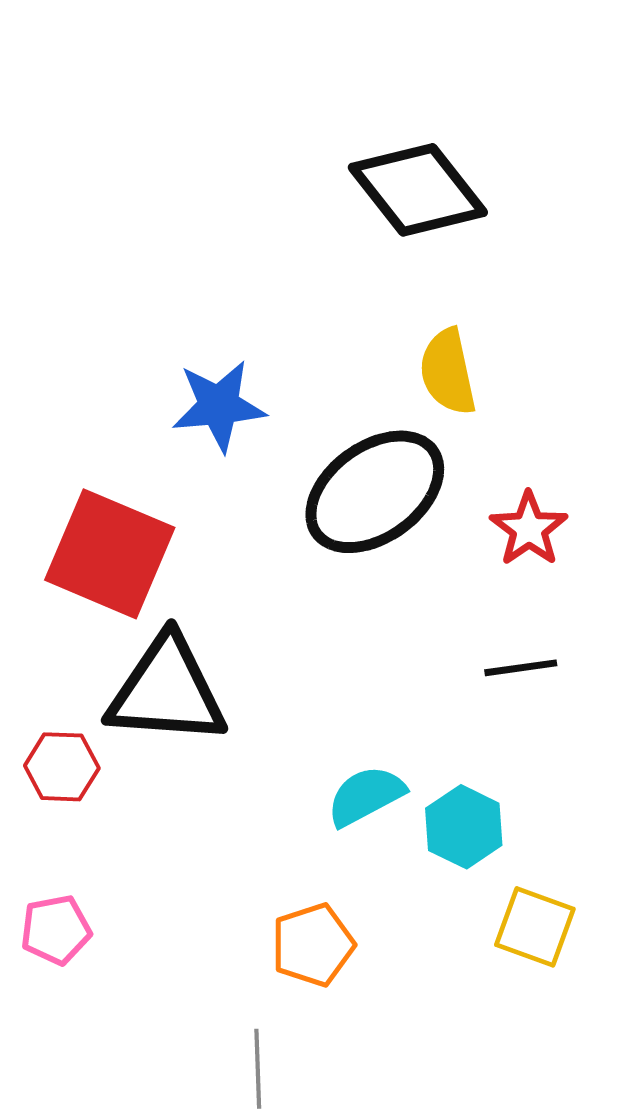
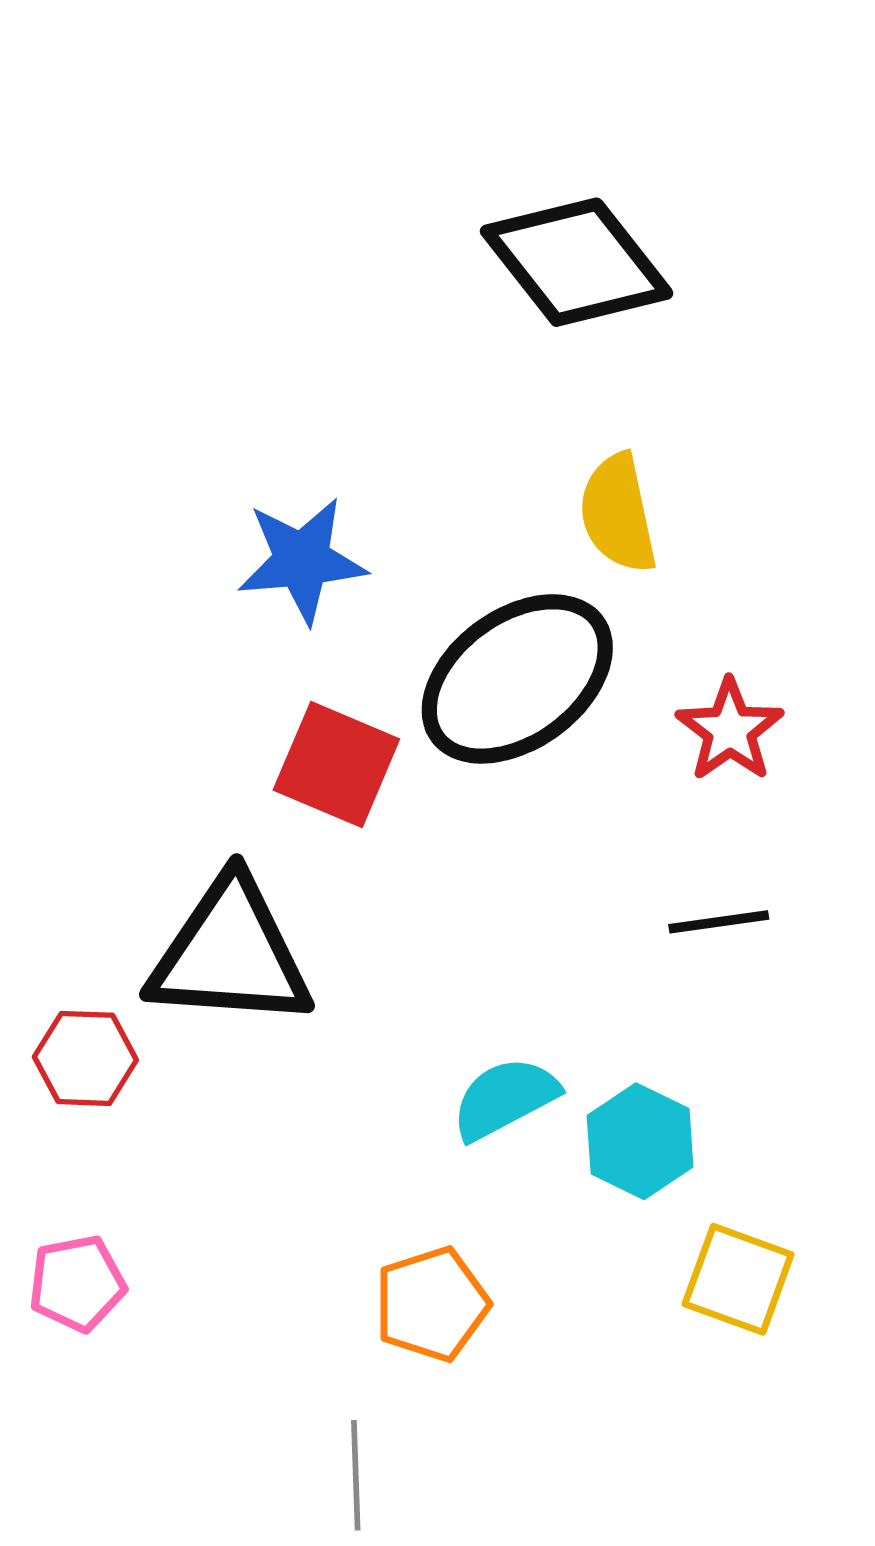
red square: (110, 554) -> (336, 764), moved, size x0.7

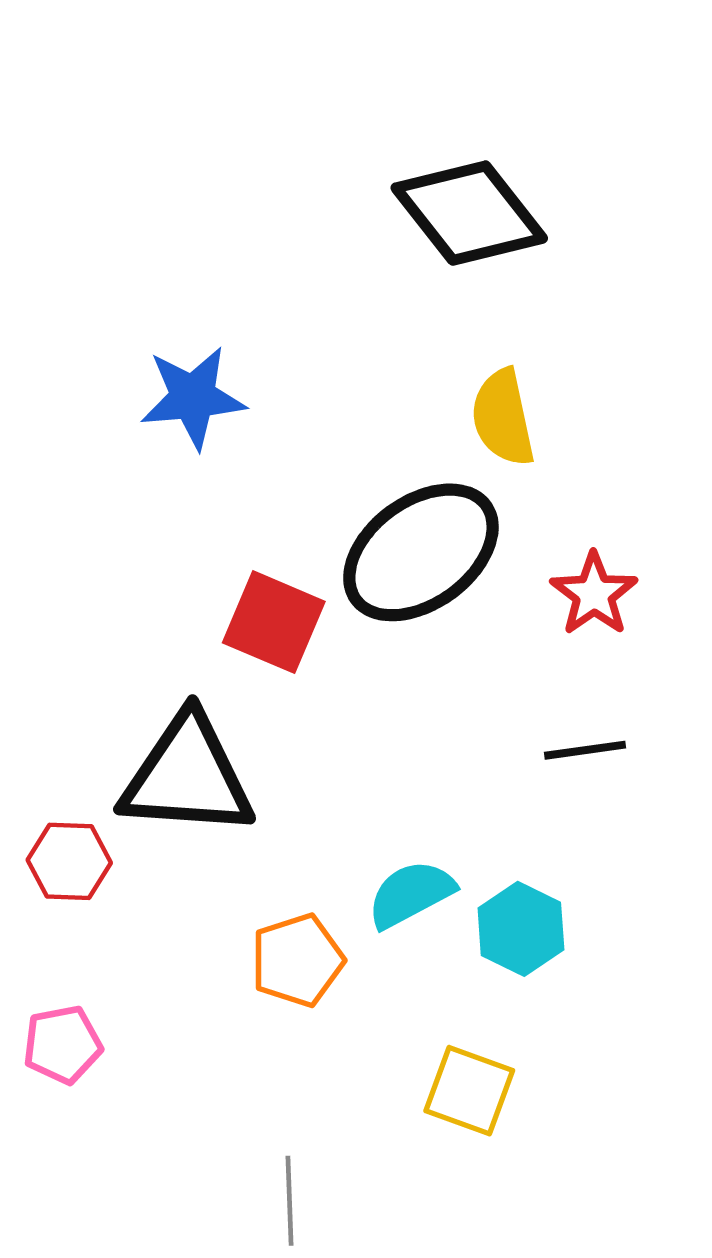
blue star: (302, 560) -> (193, 397), moved
yellow square: (738, 1279) -> (469, 1091), moved
orange pentagon: (432, 1304) -> (297, 960), moved

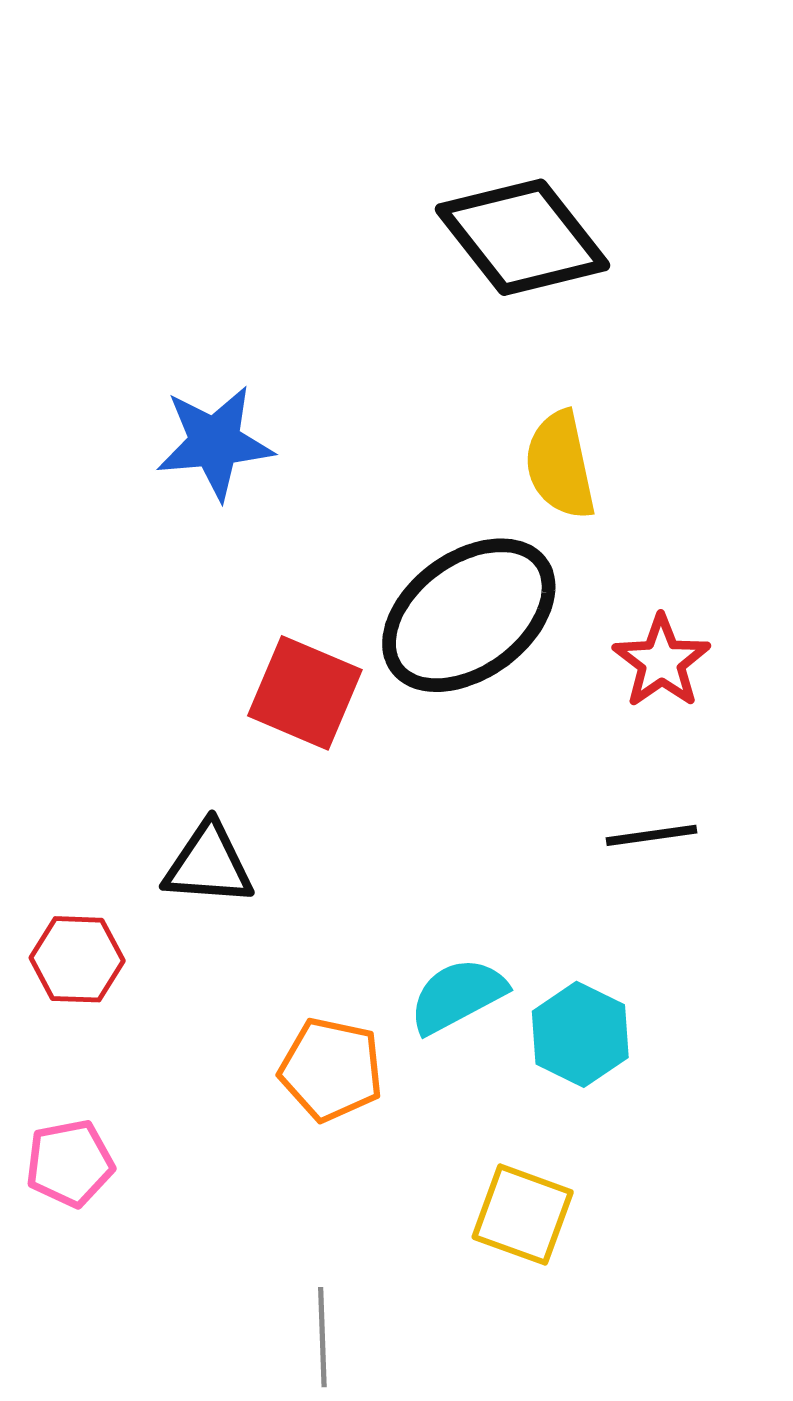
black triangle: (187, 776) -> (209, 864), size x0.6
orange pentagon: (297, 960) -> (331, 1069), turned 30

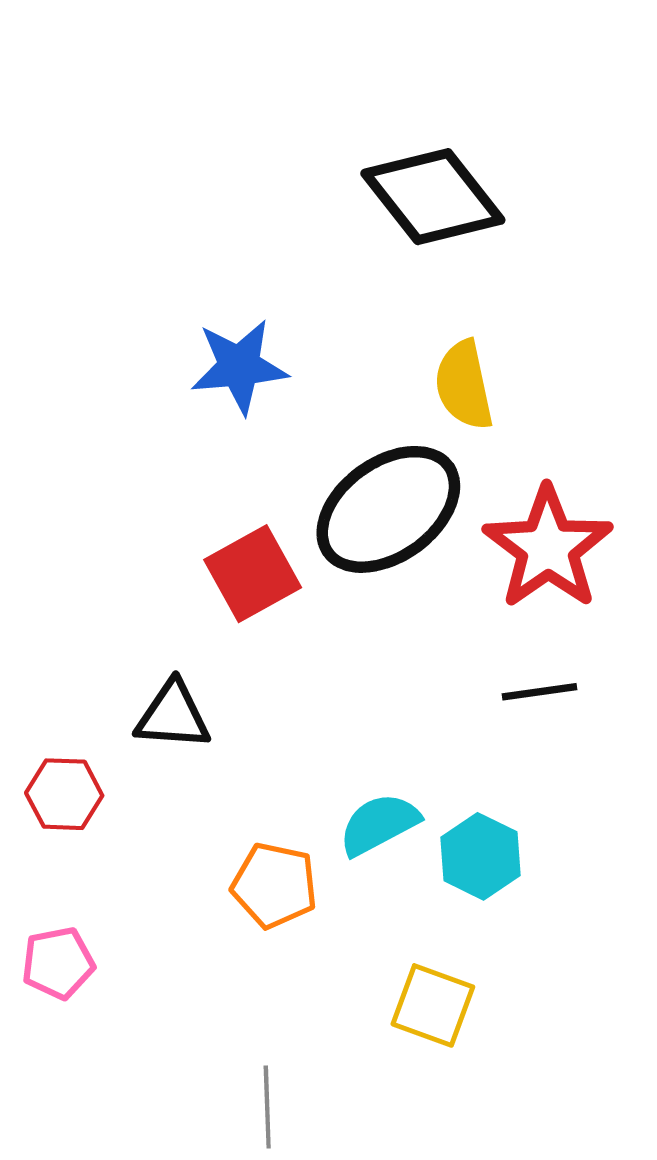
blue star: (215, 443) -> (239, 367), moved
red star: (661, 662) -> (548, 548), size x1.6
red square: (305, 693) -> (253, 574), turned 38

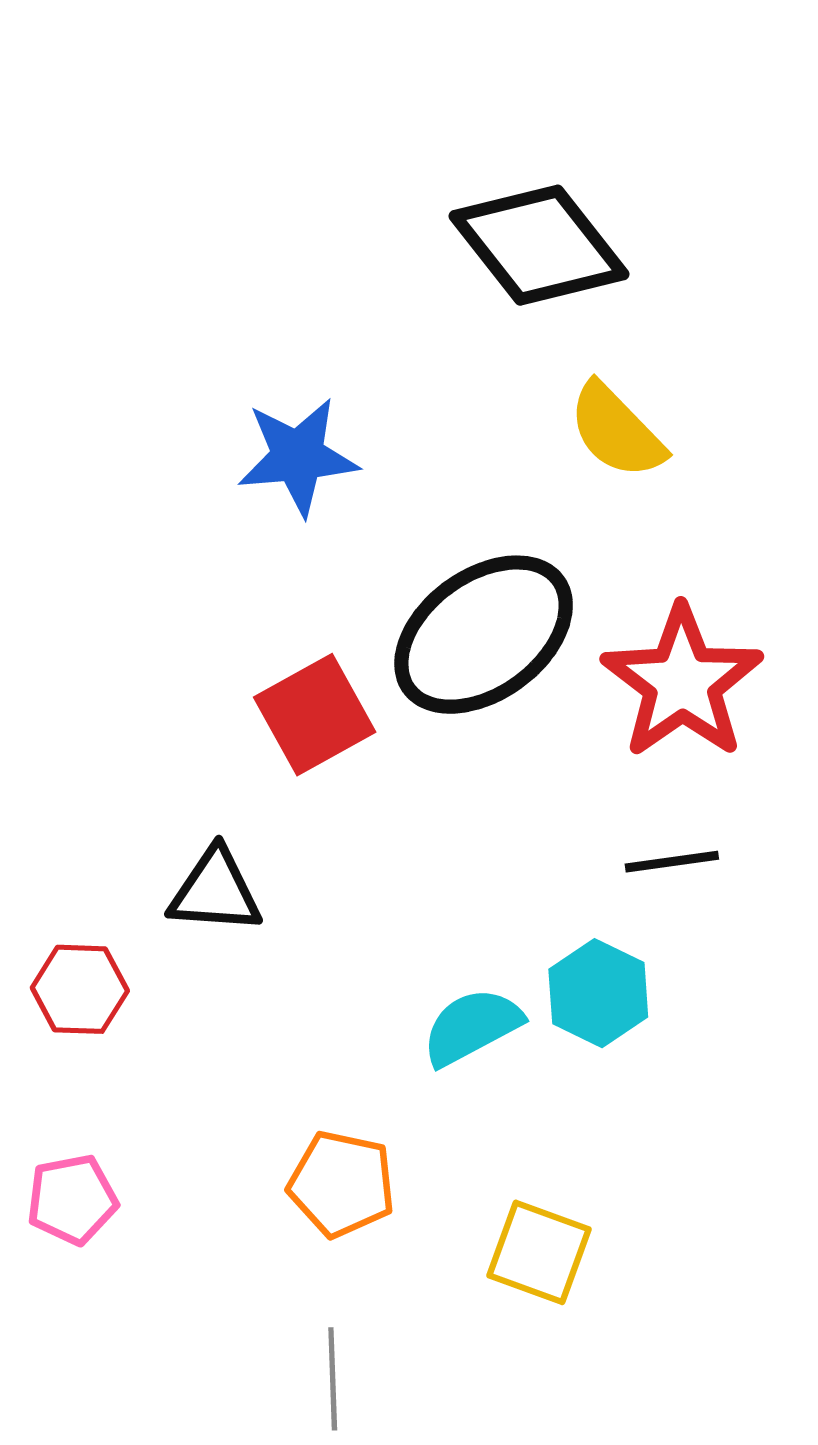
yellow semicircle: (464, 385) -> (616, 431), moved, turned -32
cyan hexagon: (481, 856) -> (598, 993), moved
orange pentagon: (274, 885) -> (342, 1184), moved

